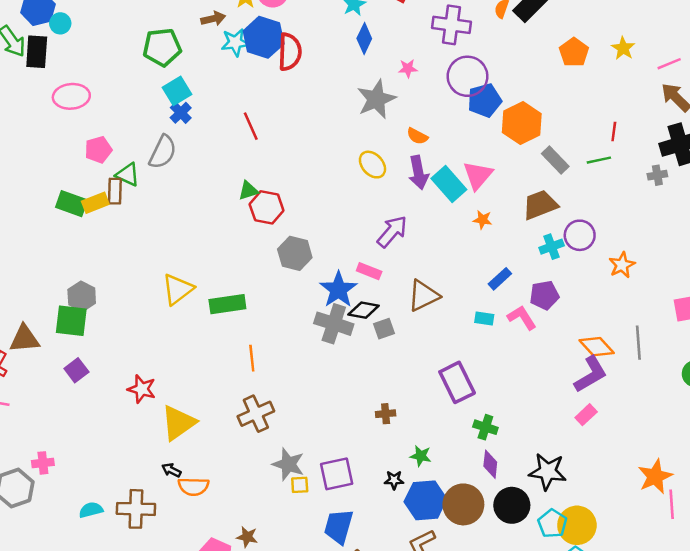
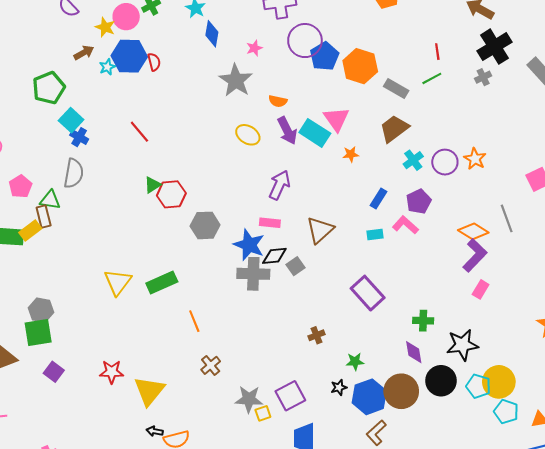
cyan star: (235, 42) -> (107, 67), size x0.7
red semicircle: (290, 52) -> (154, 62), size x0.6
purple circle: (580, 235) -> (445, 162), moved
brown cross: (256, 414) -> (211, 365), size x0.7
green cross: (485, 427) -> (423, 321), moved

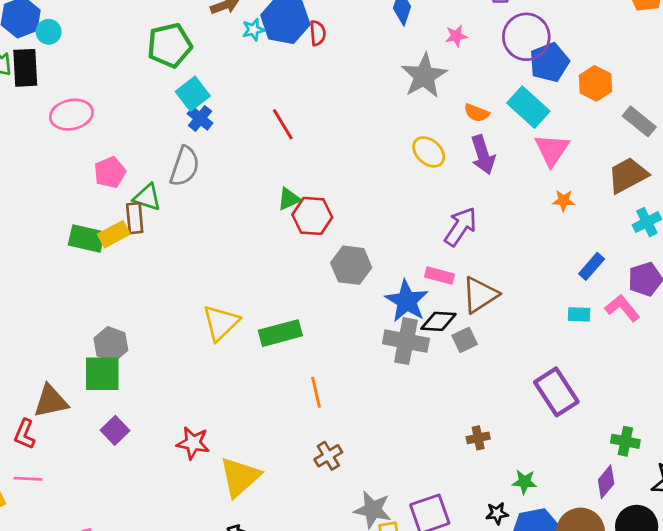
orange hexagon: (360, 66) -> (595, 83), size x0.7
cyan rectangle: (315, 133) -> (528, 107), moved
brown triangle: (320, 230) -> (480, 295), moved
purple diamond: (414, 352) -> (606, 482), turned 40

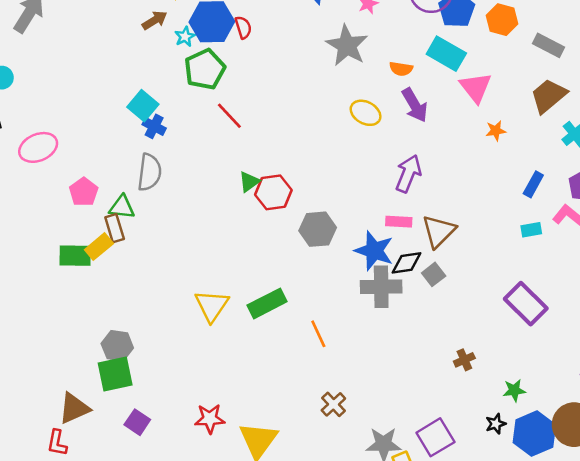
green pentagon: (170, 45) -> (205, 69), moved
orange line: (316, 392) -> (318, 334), moved

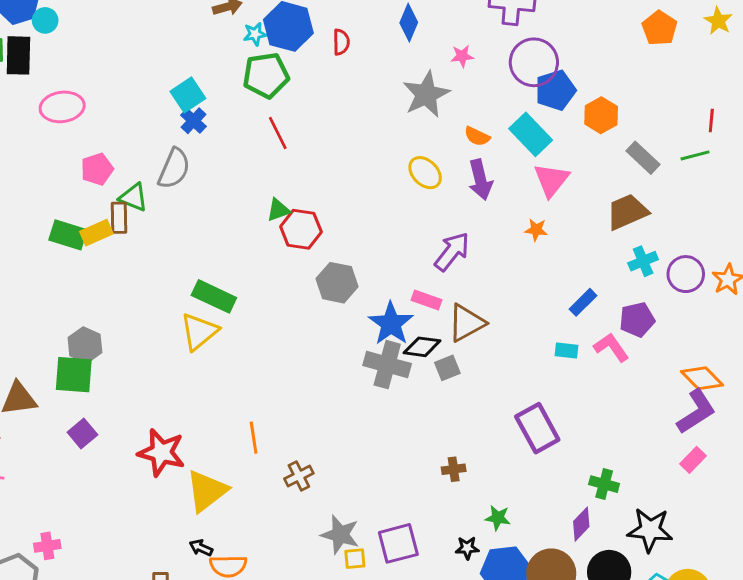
red semicircle: (243, 27) -> (341, 42), moved
orange star: (496, 131) -> (536, 230), moved
green rectangle: (267, 303) -> (214, 296), moved, turned 36
orange line: (318, 334) -> (254, 438), moved
red star: (210, 419) -> (161, 452), size x1.4

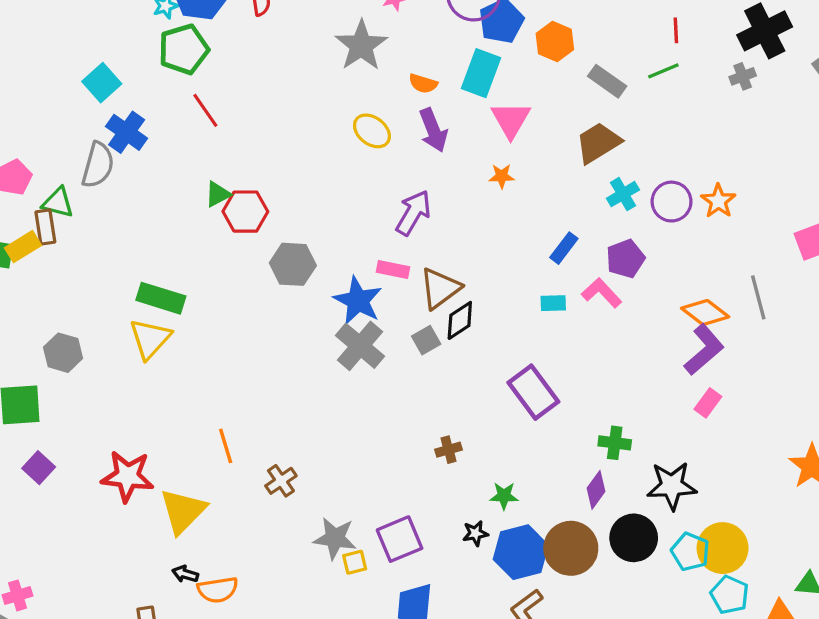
blue cross: (194, 121) -> (127, 132), moved, size x1.4
cyan rectangle: (531, 134) -> (481, 73), turned 72
gray hexagon: (85, 345) -> (63, 353), moved
black diamond: (422, 347) -> (460, 320), moved, turned -33
gray cross: (387, 365) -> (360, 346), turned 33

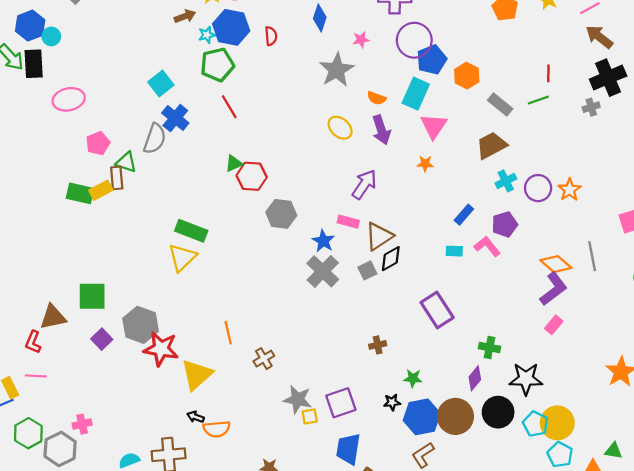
blue star: (358, 301) -> (323, 241), size x0.7
gray hexagon: (63, 353) -> (141, 325), moved, size x1.4

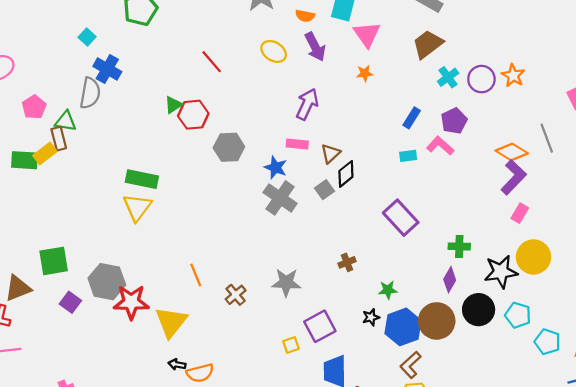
cyan square: (161, 83) -> (87, 37), size x0.7
red line: (229, 107) -> (212, 62), moved
brown triangle: (379, 236) -> (330, 154), size x0.7
gray star: (298, 399) -> (286, 282), moved
yellow circle: (557, 423) -> (534, 257), moved

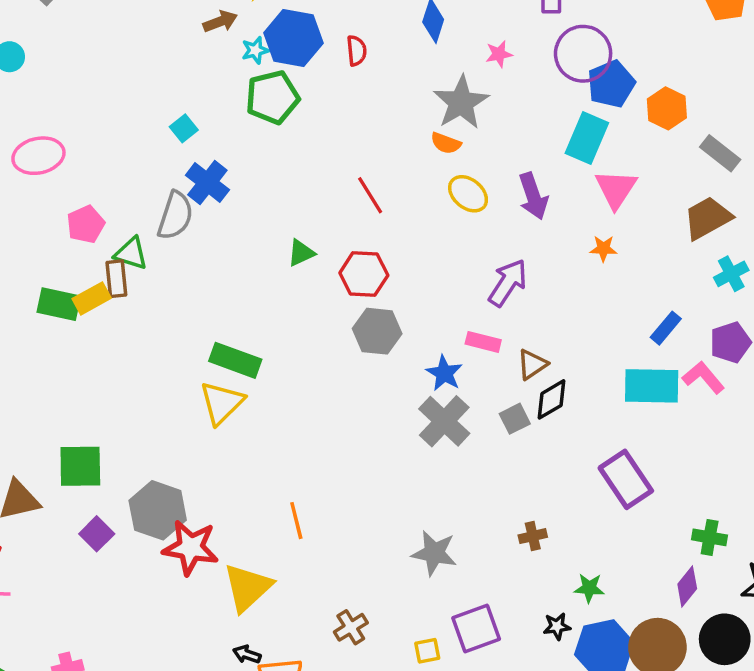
orange semicircle: (305, 16) -> (446, 143), moved
red hexagon: (193, 115) -> (364, 274), moved
cyan rectangle: (408, 156) -> (652, 386), size x2.0
brown cross: (236, 295) -> (351, 627), moved

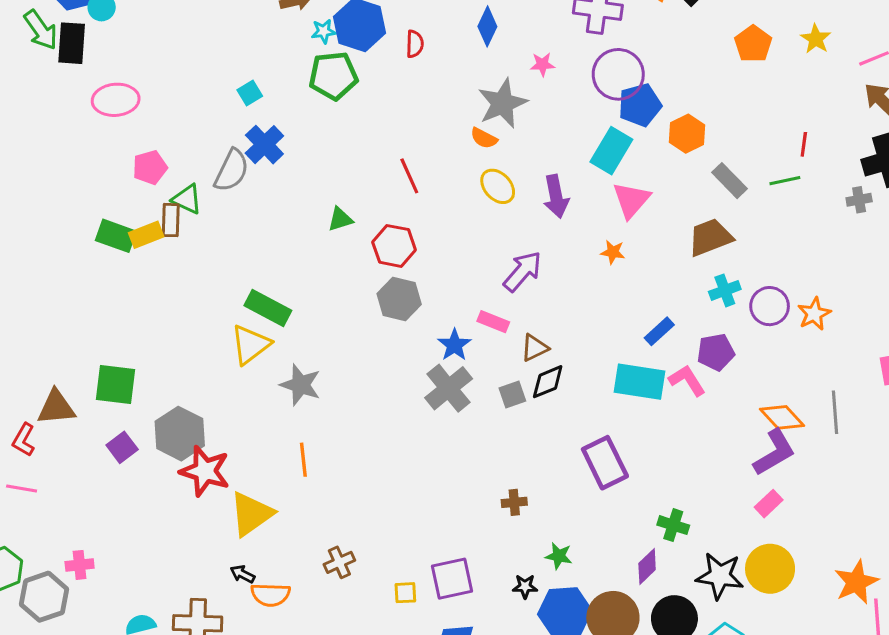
gray star: (434, 553) -> (300, 385), moved

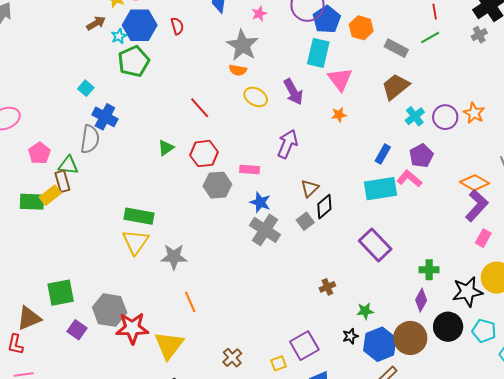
pink rectangle: (493, 322) -> (250, 169), moved

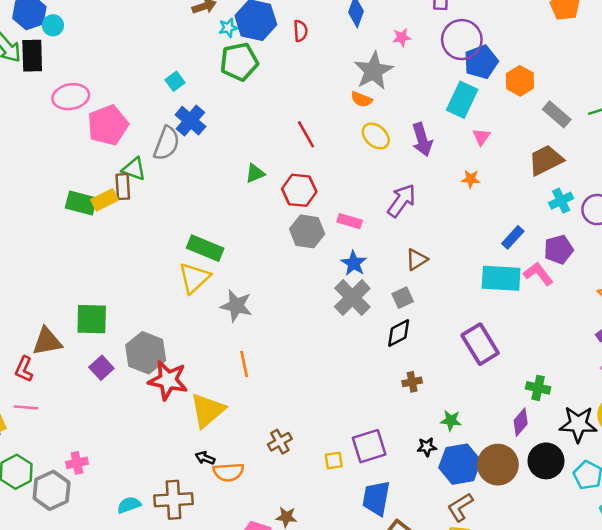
pink triangle: (340, 79) -> (481, 137), size x0.6
pink pentagon: (39, 153) -> (108, 125), moved, size x1.5
black diamond: (324, 207) -> (399, 333), moved

